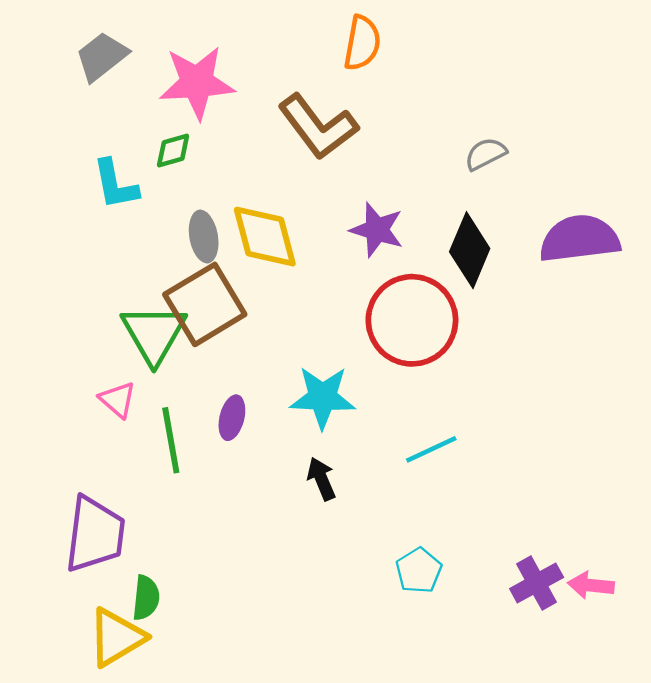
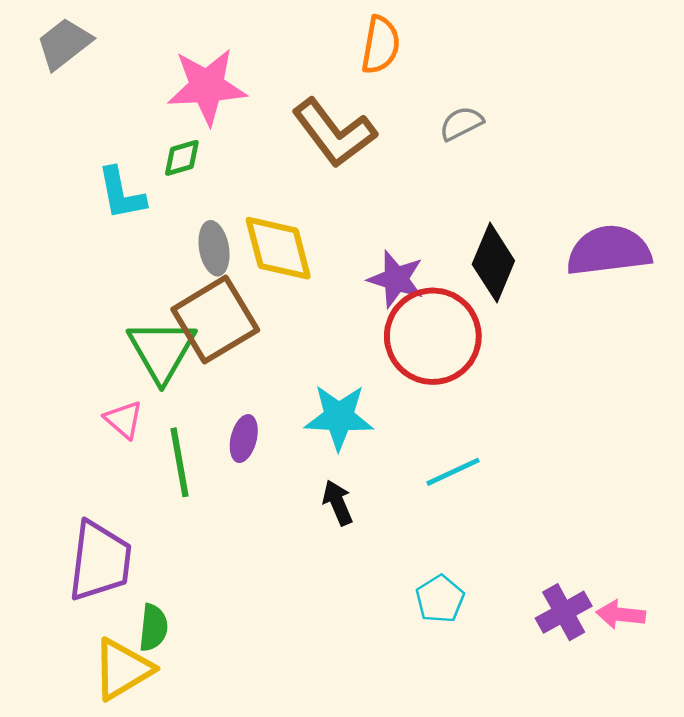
gray trapezoid: (102, 56) -> (64, 44), moved
gray semicircle: (486, 154) -> (461, 123), moved
purple star: (377, 230) -> (396, 279), moved

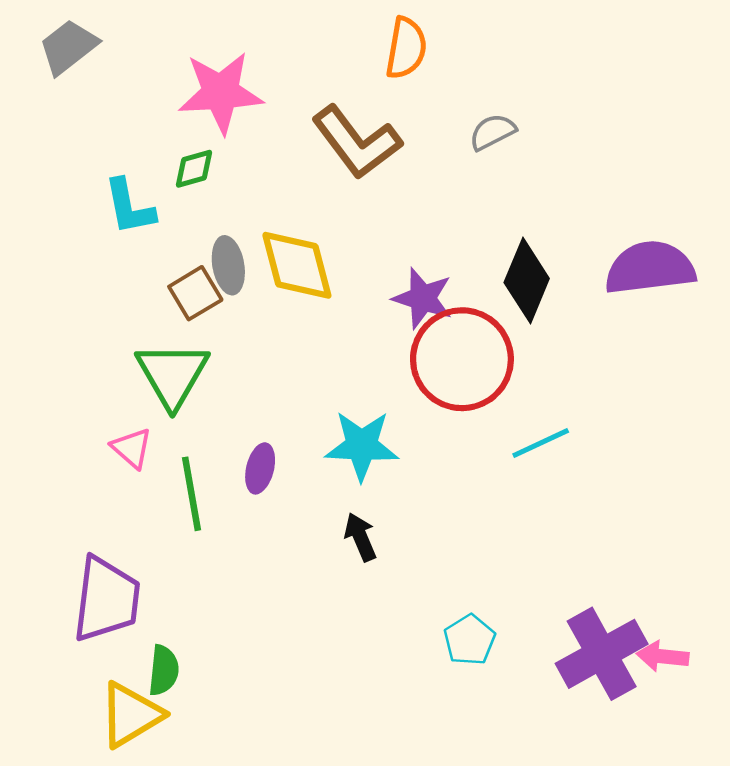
brown square: (215, 320) -> (195, 293), moved, size x0.6
cyan line: (453, 472) -> (541, 443), moved
purple cross: (564, 612) -> (602, 654), size x1.5

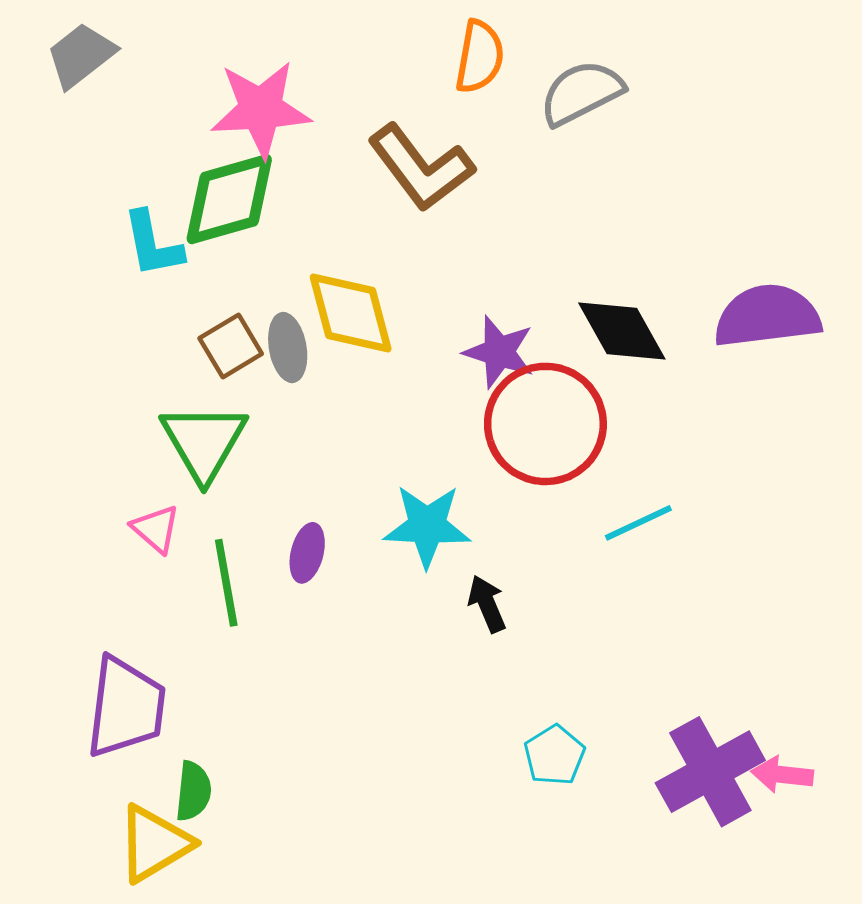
gray semicircle: (492, 132) -> (581, 93), moved, size x1.5
green diamond: (194, 169) -> (229, 199), size x2.0
gray ellipse: (228, 265) -> (288, 348), moved
black diamond: (527, 281) -> (622, 331), turned -52
black arrow: (360, 537) -> (487, 604), moved

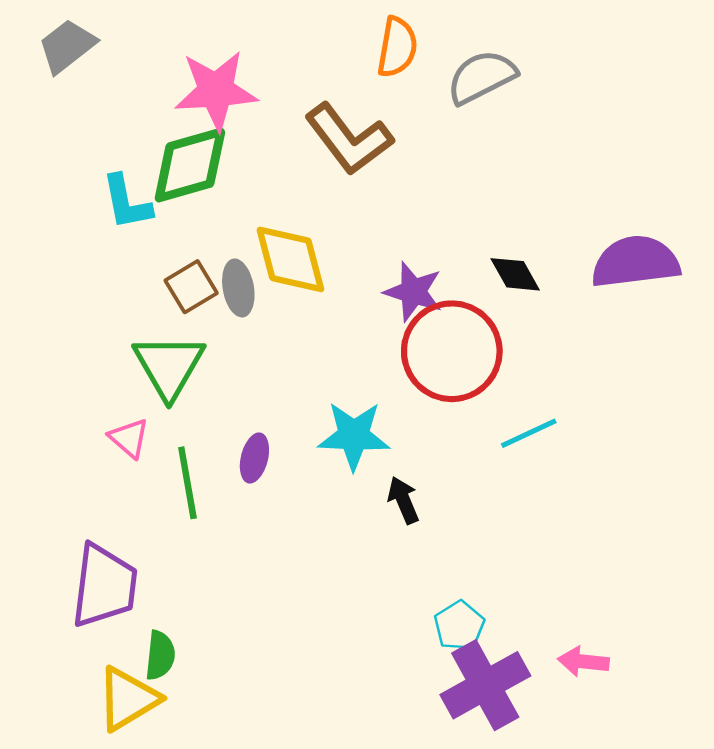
black diamond: (622, 331) -> (515, 274), size x0.7
purple cross: (710, 772) -> (485, 685), moved
pink arrow: (782, 775) -> (583, 662), moved

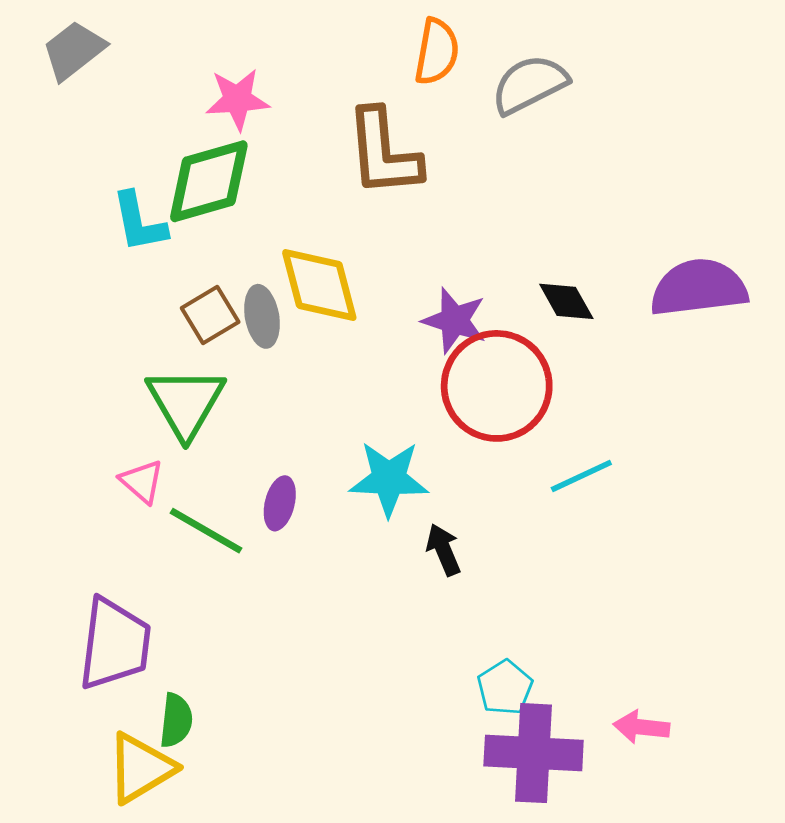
pink star: (216, 91) -> (237, 99), size x0.7
brown L-shape: (349, 139) -> (383, 153), turned 32
green line: (187, 483) -> (206, 531), turned -50
purple cross: (485, 685) -> (534, 753), turned 32

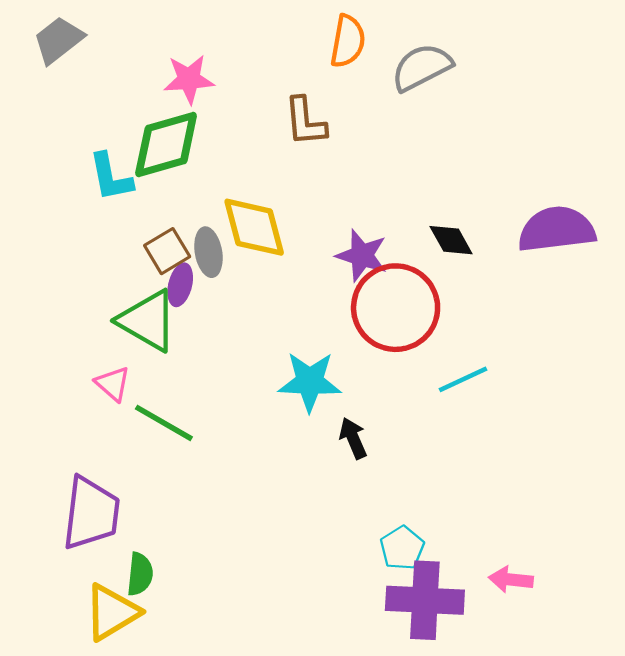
brown L-shape: (383, 153) -> (305, 122), size x0.7
green triangle: (186, 402) -> (148, 321), turned -30
purple ellipse: (280, 503) -> (180, 285), moved

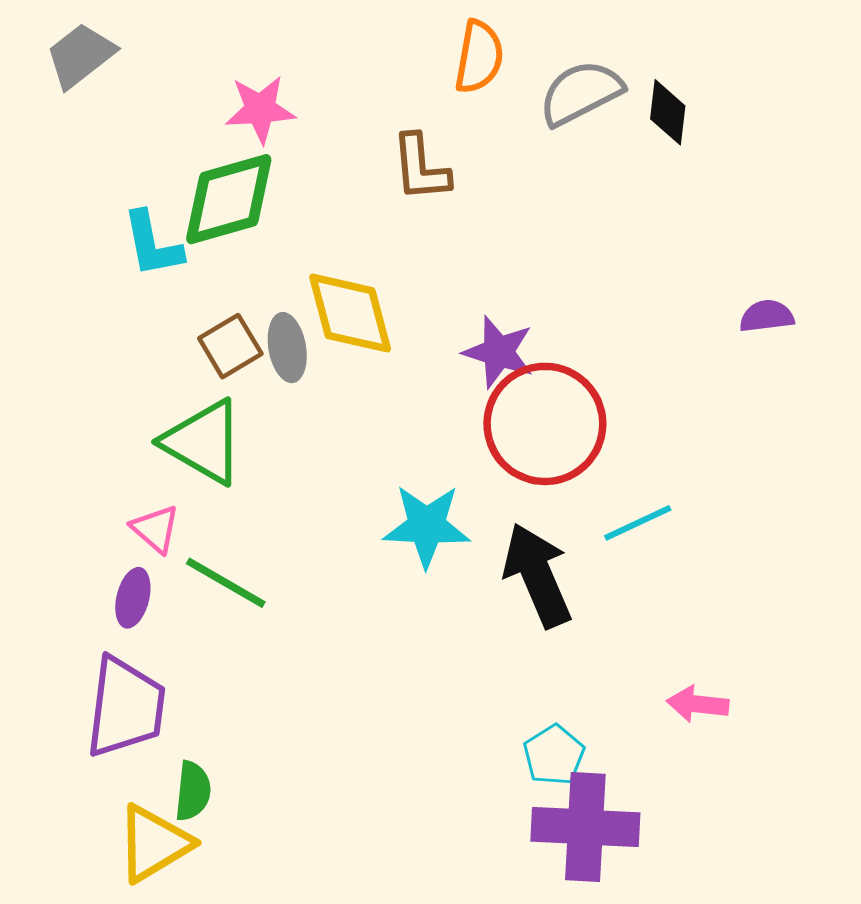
purple semicircle: (557, 229) -> (767, 316), size x0.5
black diamond: (451, 240) -> (668, 112), moved, turned 36
purple ellipse: (180, 285) -> (133, 598), moved
black arrow: (353, 438) -> (537, 575), moved, size x1.8
pink arrow: (511, 580) -> (698, 704), moved

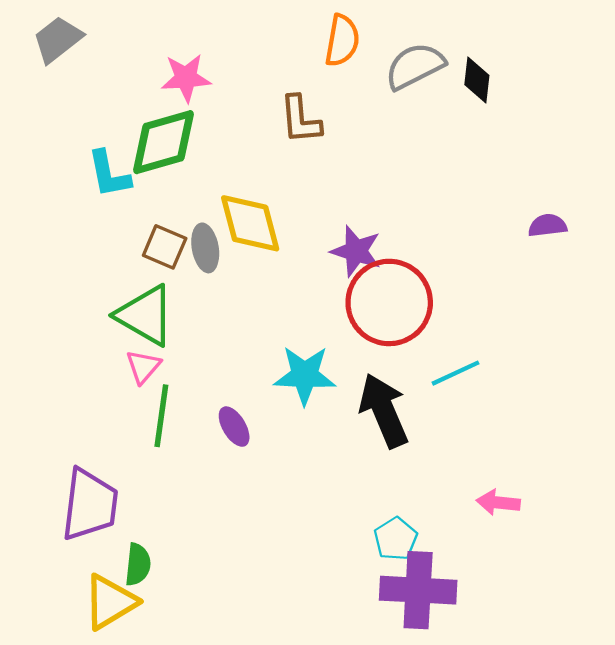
brown square: (230, 346) -> (165, 247), turned -36
pink triangle: (155, 529) -> (143, 367), moved, turned 30
green line: (226, 583) -> (161, 416), turned 68
purple ellipse: (133, 598) -> (234, 427), moved, turned -45

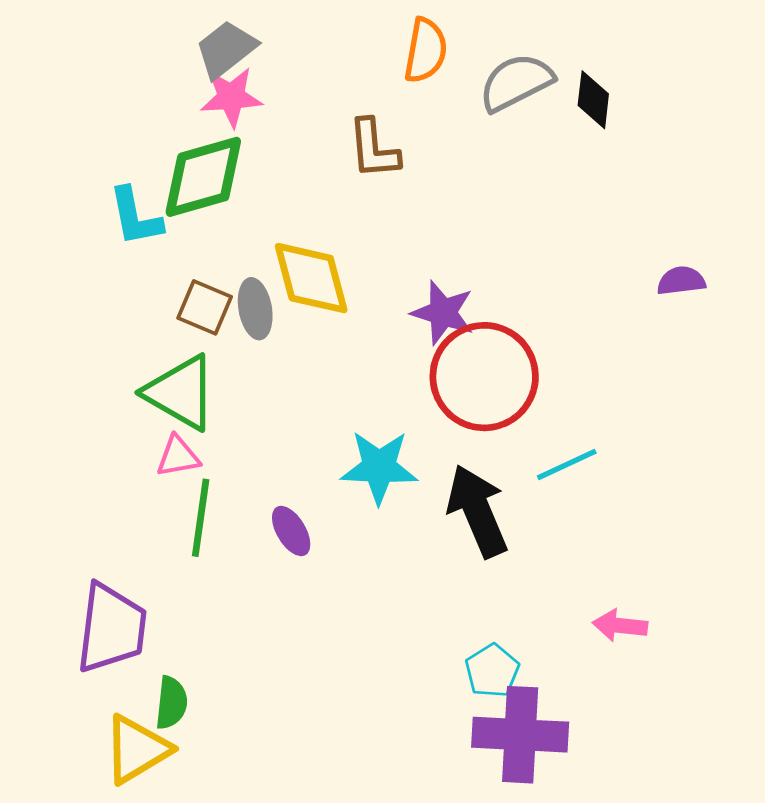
gray trapezoid: (58, 39) -> (226, 49), moved
pink triangle: (143, 367) -> (178, 456), turned 39

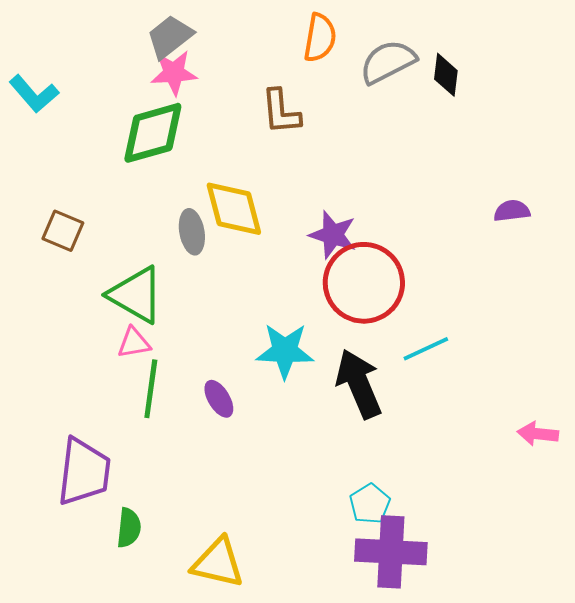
cyan L-shape: (135, 217) -> (34, 94), moved, turned -30
brown square: (205, 307) -> (63, 231), moved
pink arrow: (620, 626) -> (538, 434), moved
yellow triangle: (137, 749) -> (218, 563), moved, turned 44

